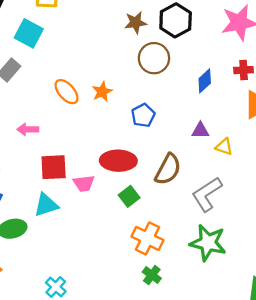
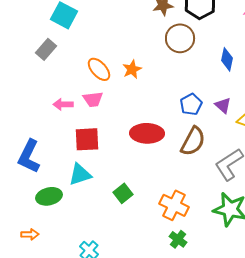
blue diamond: (205, 81) -> (227, 59), turned -35
blue pentagon: (143, 115) -> (191, 104), moved
purple triangle: (200, 130) -> (223, 105), turned 42
pink trapezoid: (84, 183) -> (93, 99), moved
green square: (129, 196) -> (123, 193), moved

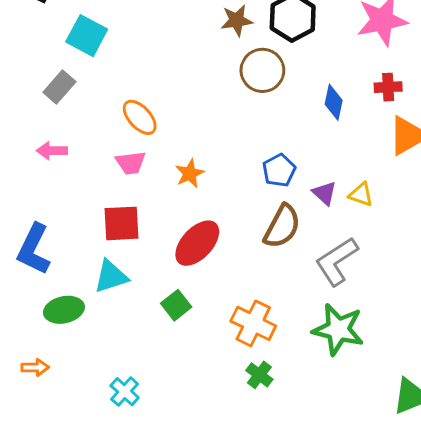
orange star: (132, 69) -> (190, 173), moved
pink arrow: (63, 104) -> (52, 151), moved
purple triangle: (223, 105) -> (325, 193), moved
red ellipse: (147, 133) -> (197, 243), moved, turned -48

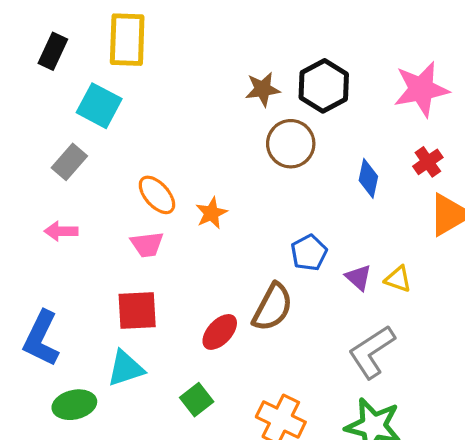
red cross: (388, 87) -> (428, 162), turned -32
orange star: (190, 173) -> (211, 213), moved
brown semicircle: (282, 226) -> (273, 307), moved
red ellipse: (197, 243) -> (220, 332), size x0.7

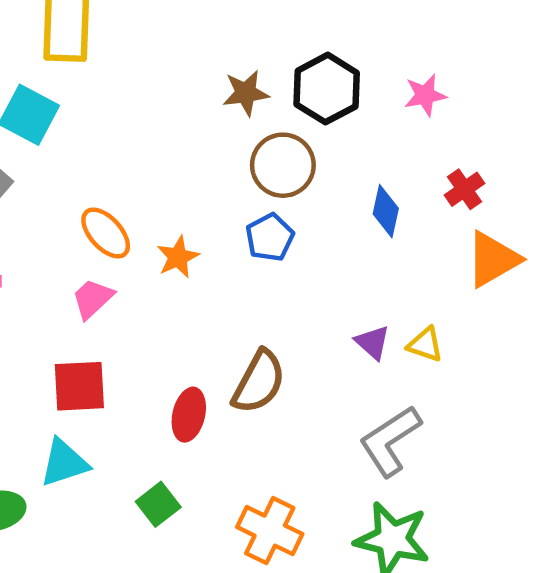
pink star: (421, 89) -> (425, 95), moved, size x0.6
pink trapezoid: (147, 244) -> (93, 299), turned 144
blue pentagon: (309, 253) -> (270, 237), moved
red ellipse: (220, 332) -> (189, 415), turned -30

